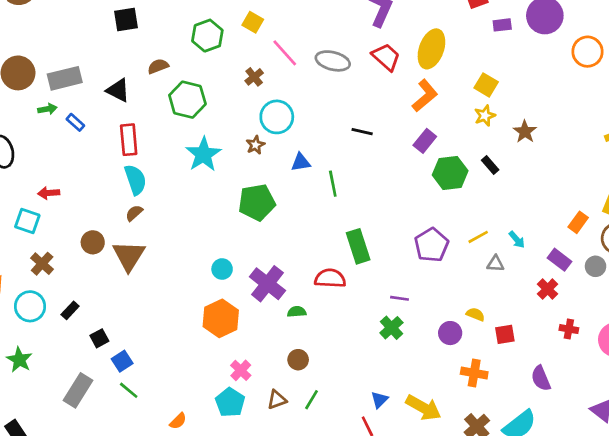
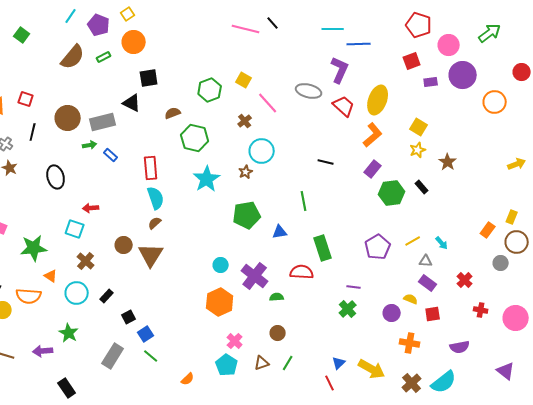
gray ellipse: (333, 61) -> (309, 91), moved
black triangle: (118, 90) -> (132, 103), moved
blue triangle: (301, 162) -> (280, 232), moved
purple rectangle: (560, 260) -> (428, 283), moved
purple semicircle: (541, 378) -> (460, 347), turned -78

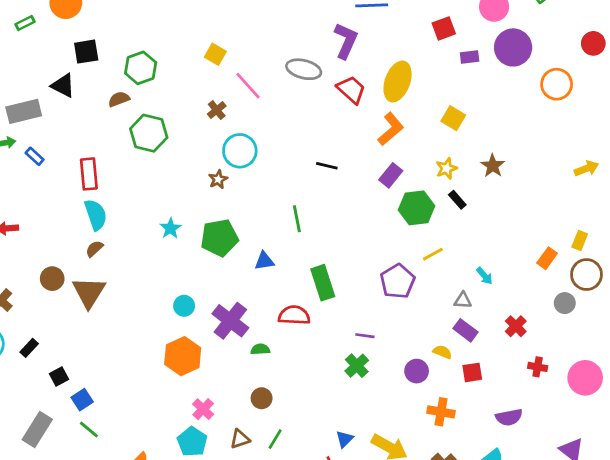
green hexagon: (210, 90) -> (141, 68), moved
yellow star: (418, 150) -> (446, 168), moved
cyan star: (207, 179) -> (170, 228), moved, size x0.6
yellow line: (413, 241) -> (433, 254), moved

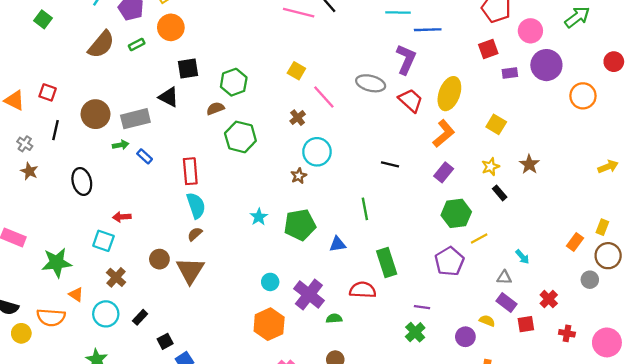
green hexagon: (417, 208) -> (456, 213), moved
red square: (472, 372) -> (526, 324), moved

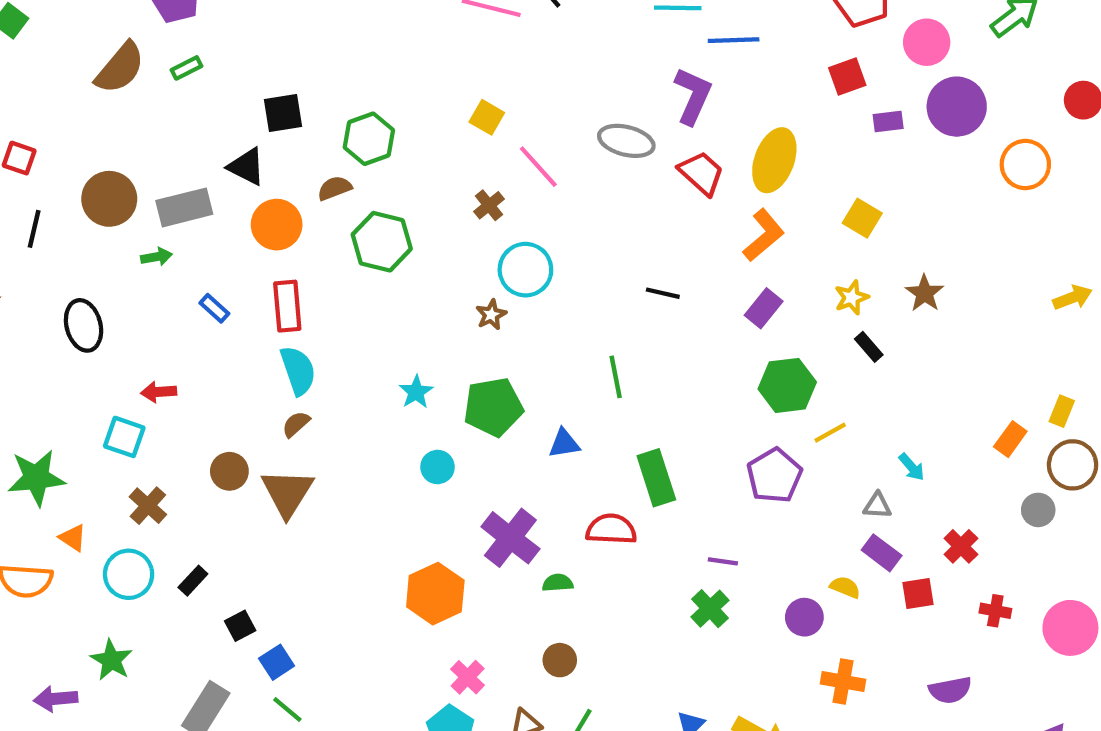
orange circle: (171, 27) -> (277, 225), moved
blue rectangle: (145, 156) -> (214, 308), moved
cyan circle: (270, 282) -> (438, 467), moved

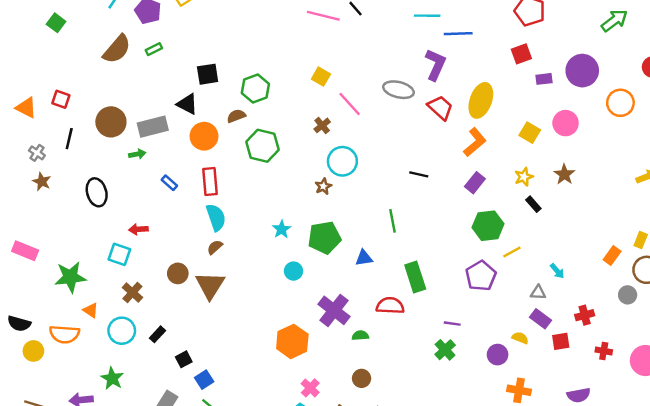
pink circle: (927, 42) -> (566, 123), moved
red cross: (961, 546) -> (585, 315), turned 30

